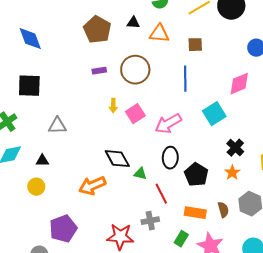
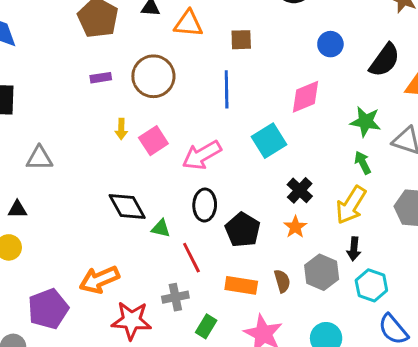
orange arrow: (92, 186) -> (99, 280), moved
green rectangle: (181, 239) -> (206, 326), moved

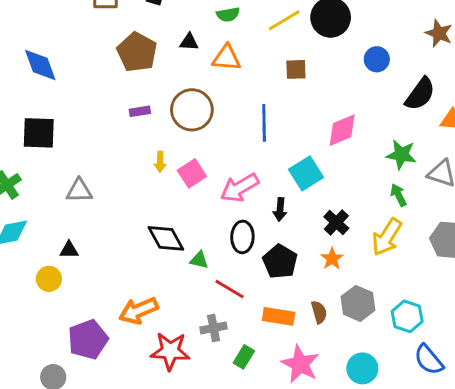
brown square: (241, 40) -> (296, 69), moved
blue circle: (330, 44) -> (377, 59), moved
black triangle: (17, 209) -> (69, 250), moved
black arrow: (354, 249) -> (280, 210), moved
red line: (191, 258) -> (229, 289), turned -32

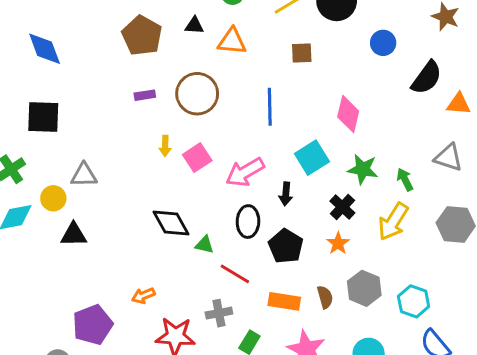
pink diamond: (342, 130) -> (348, 114), turned -54
green star: (401, 155) -> (363, 169), moved
black triangle: (69, 250) -> (74, 235), size x1.4
yellow circle: (49, 279) -> (53, 198), moved
orange arrow: (138, 311) -> (143, 296), size x0.6

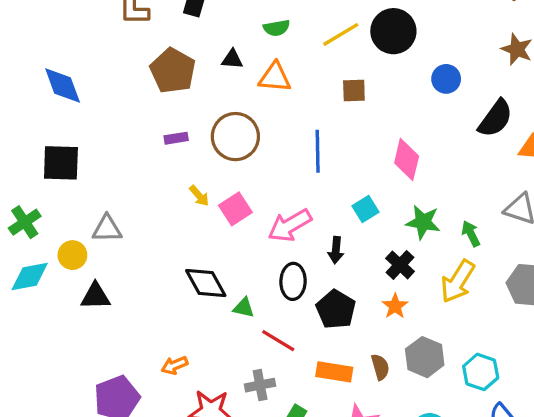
yellow arrow: (165, 146) -> (199, 196), turned -42
cyan square: (312, 158) -> (365, 209), size x0.7

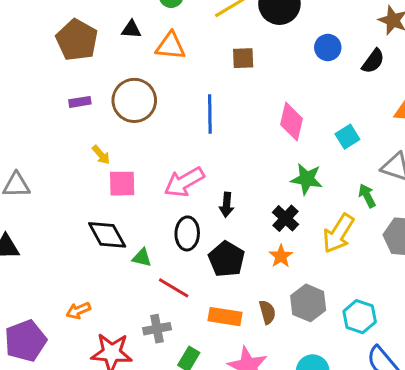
black semicircle: (495, 118) -> (373, 61), moved, size x0.7
pink square: (235, 209) -> (122, 184), moved, turned 32
cyan square: (365, 209) -> (347, 137), moved
green arrow: (471, 234) -> (367, 196), moved

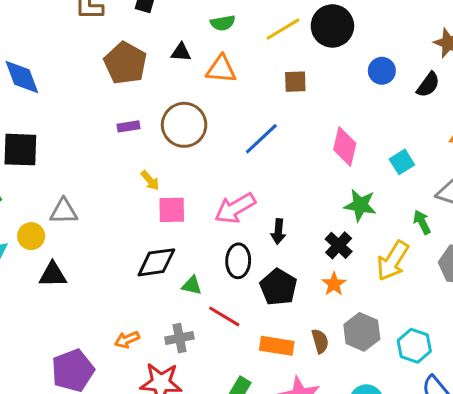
blue line: (210, 114) -> (261, 139), turned 48
black diamond: (107, 235) -> (156, 262), turned -69
gray cross: (157, 329) -> (179, 338), moved

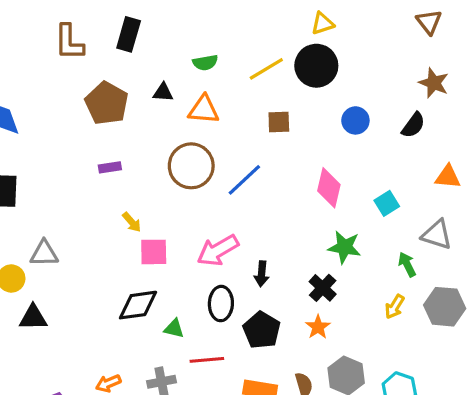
blue circle: (382, 71) -> (355, 120), moved
brown circle: (184, 125) -> (191, 166), moved
yellow arrow: (393, 261) -> (395, 307), moved, size x0.6
red line: (224, 316) -> (207, 360), turned -36

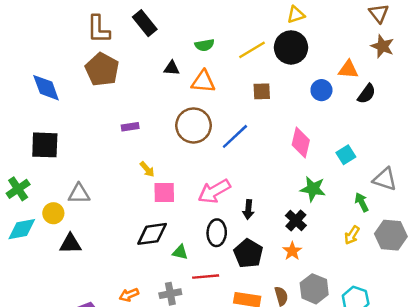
black rectangle: (129, 34) -> (145, 23), turned -55
brown star: (434, 83) -> (382, 46), moved
brown pentagon: (107, 103) -> (102, 69), moved
orange triangle: (448, 177) -> (348, 69), moved

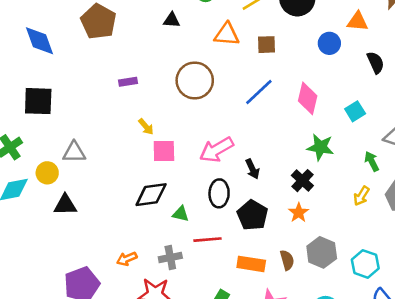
orange triangle: (203, 82) -> (227, 34), moved
black semicircle: (367, 94) -> (376, 63), moved, turned -60
blue line: (235, 136) -> (259, 92), moved
black arrow: (248, 210) -> (252, 169), turned -30

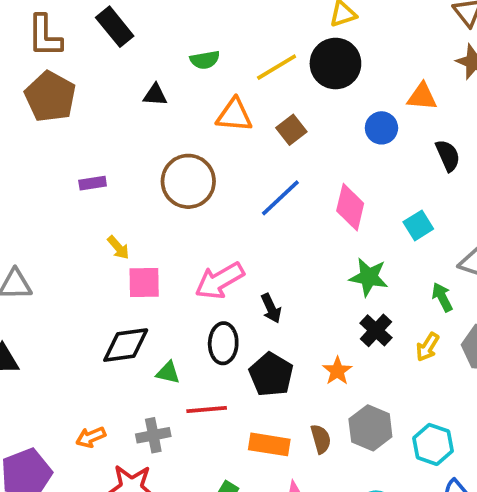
brown square: (267, 45) -> (291, 130), turned -36
black cross: (302, 181) -> (376, 330), moved

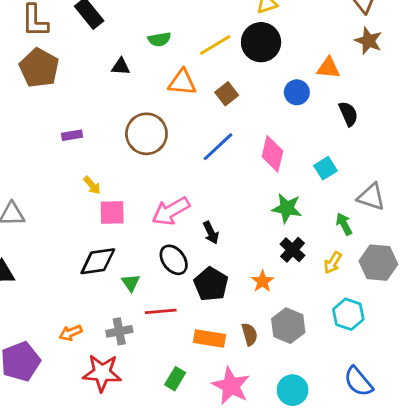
black ellipse: (223, 343) -> (174, 260), turned -40
green triangle: (168, 373) -> (131, 283), turned 42
cyan hexagon: (433, 444) -> (348, 314), moved

